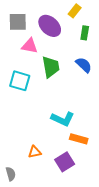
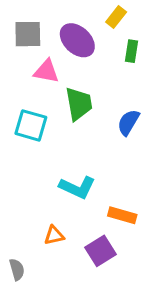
blue semicircle: (84, 65) -> (128, 122), moved, turned -102
cyan L-shape: (63, 119) -> (77, 187), moved

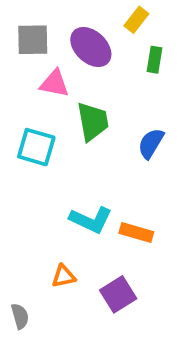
orange rectangle: (122, 215) -> (136, 233), moved

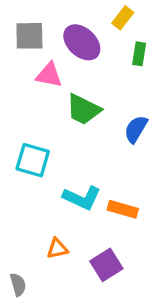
green trapezoid: (93, 122) -> (83, 109), turned 126
cyan square: (36, 147) -> (33, 160), moved

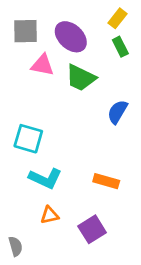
yellow rectangle: (123, 18) -> (117, 18), moved
green rectangle: (139, 54) -> (120, 47), turned -36
green trapezoid: (83, 109) -> (81, 78), moved
cyan L-shape: (82, 198) -> (45, 178), moved

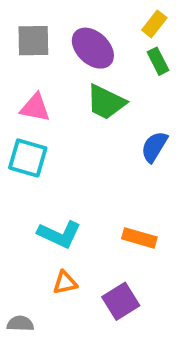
pink triangle: (42, 65) -> (35, 108), moved
cyan square: (28, 139) -> (28, 158), moved
gray semicircle: (16, 246) -> (20, 324), turned -72

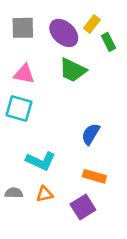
yellow rectangle: (154, 24) -> (92, 24), moved
blue semicircle: (154, 147) -> (91, 134), moved
orange rectangle: (139, 238) -> (94, 176), moved
gray semicircle: (20, 324) -> (14, 193), moved

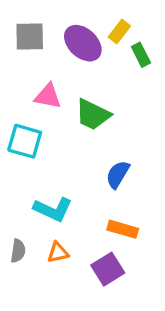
green trapezoid: (73, 70) -> (93, 115), moved
pink triangle: (24, 74) -> (48, 96), moved
gray semicircle: (14, 193) -> (18, 251), turned 96

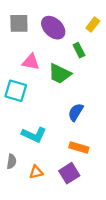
yellow rectangle: (119, 32) -> (93, 24), moved
green rectangle: (141, 55) -> (79, 50), moved
orange triangle: (58, 252) -> (36, 172), moved

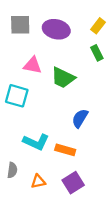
purple ellipse: (53, 28) -> (56, 29), turned -30
green rectangle: (79, 50) -> (97, 53), moved
orange rectangle: (79, 147) -> (65, 150), moved

